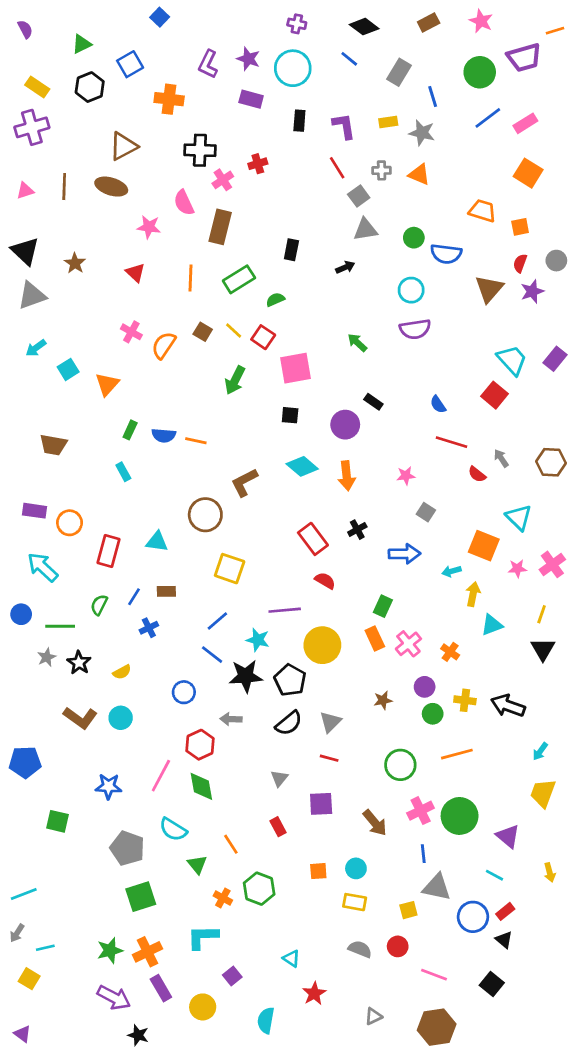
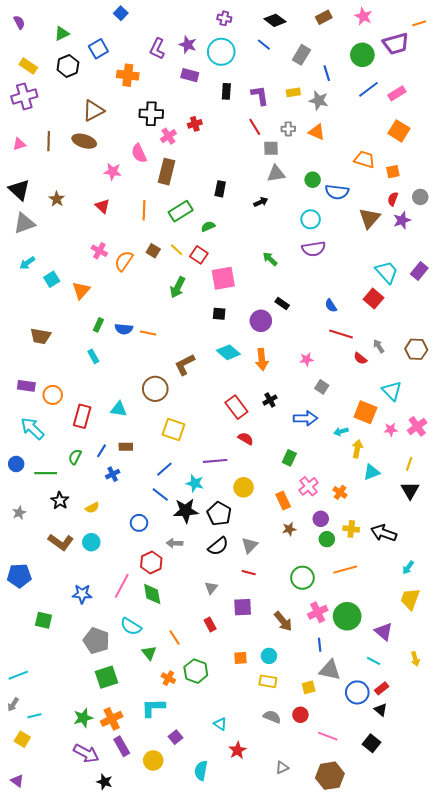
gray square: (359, 196) -> (271, 148), turned 35
orange rectangle: (375, 638) -> (283, 501), moved
yellow circle: (322, 645) -> (244, 487), size x0.7
gray star: (47, 657) -> (19, 513), moved

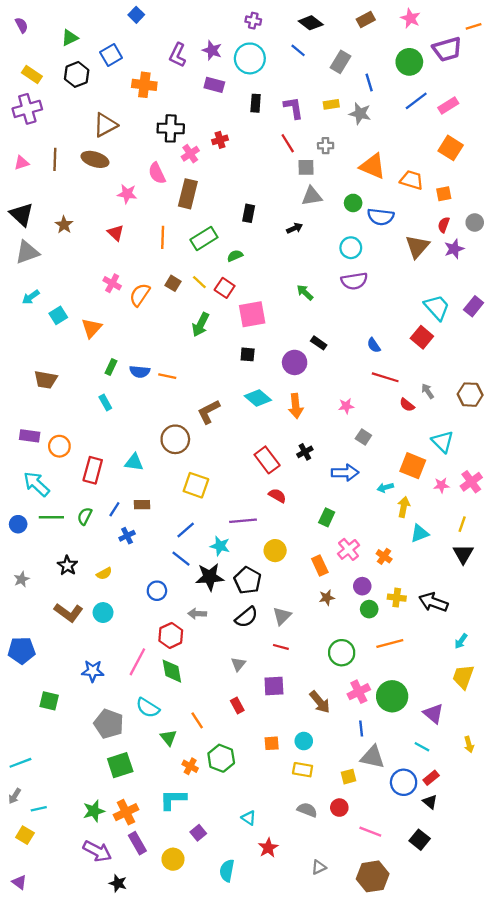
orange triangle: (317, 132) -> (373, 166), moved, size x1.4
green line: (46, 473) -> (51, 517), moved

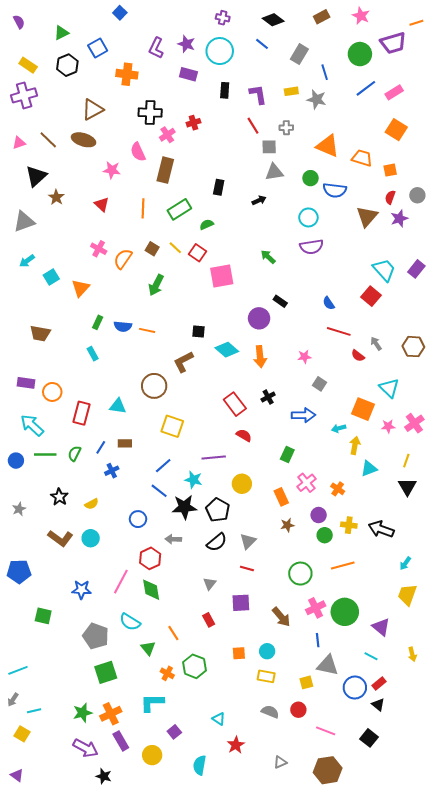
brown line: (55, 159) -> (48, 140), turned -48
black triangle: (22, 214) -> (36, 176), moved, turned 35
green arrow: (201, 325) -> (156, 285), moved
black square: (248, 354) -> (199, 331), moved

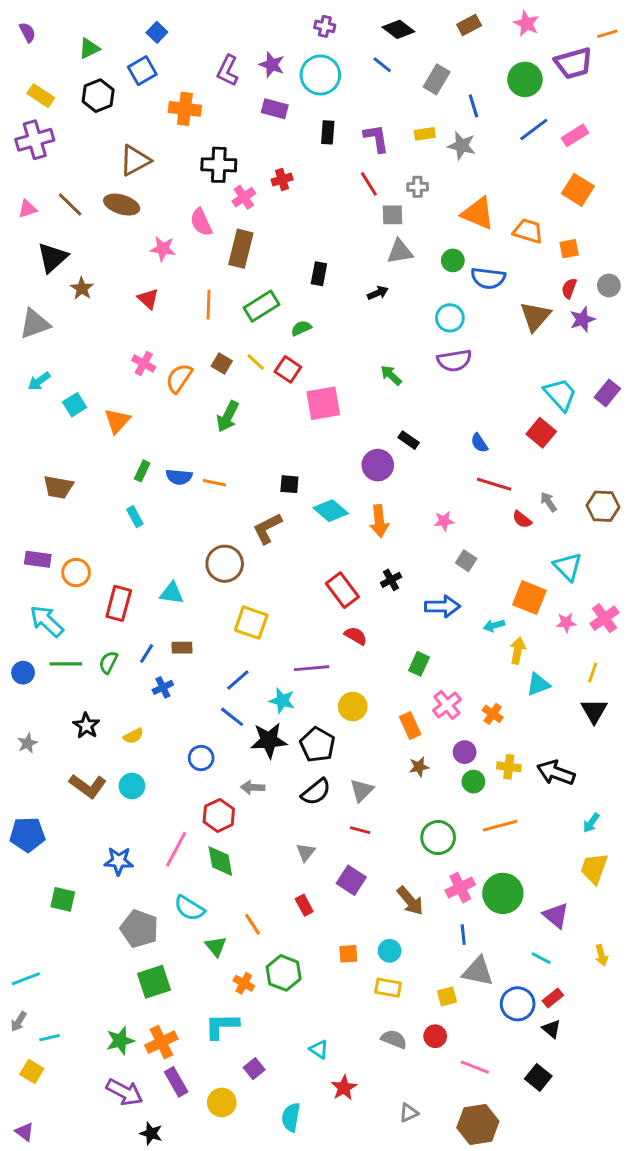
blue square: (120, 13) -> (157, 32), moved
purple square: (241, 603) -> (351, 880), turned 36

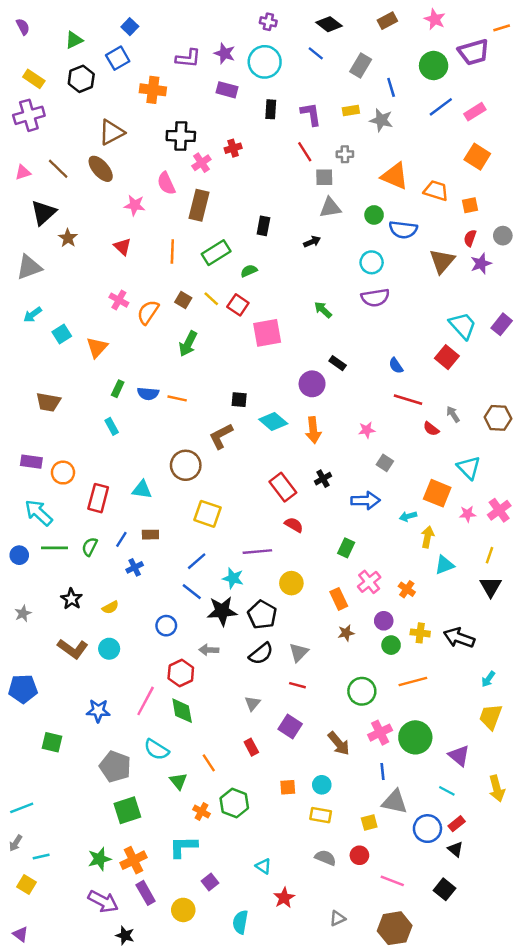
purple L-shape: (228, 71) -> (188, 58), turned -110
brown ellipse: (122, 205) -> (101, 169), turned 32
yellow arrow: (602, 955) -> (497, 788), size x1.5

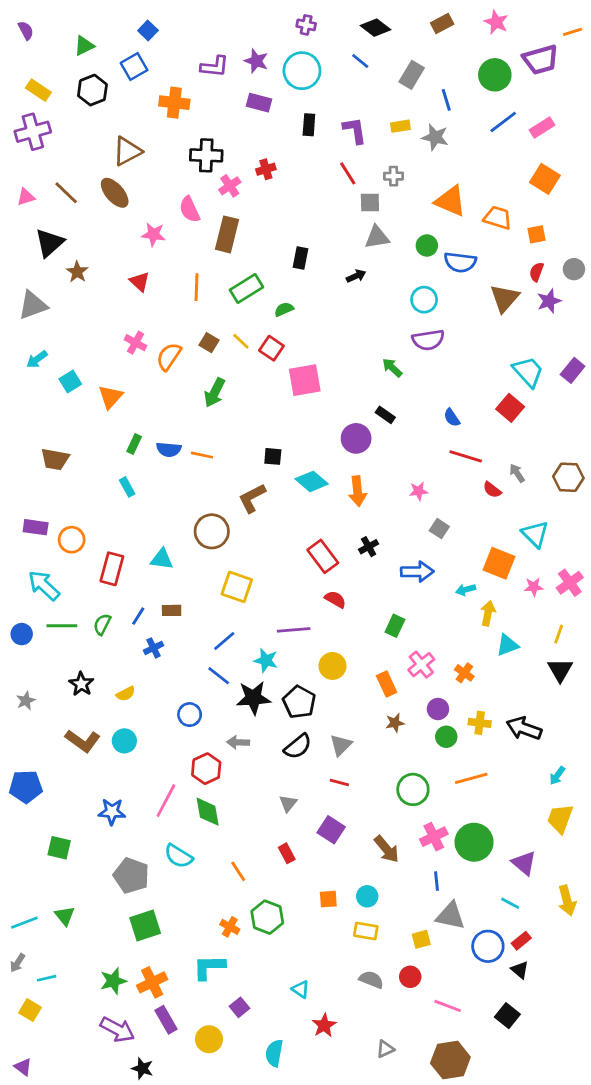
green arrow: (323, 310) -> (392, 368), moved
green triangle: (178, 781) -> (65, 916), moved

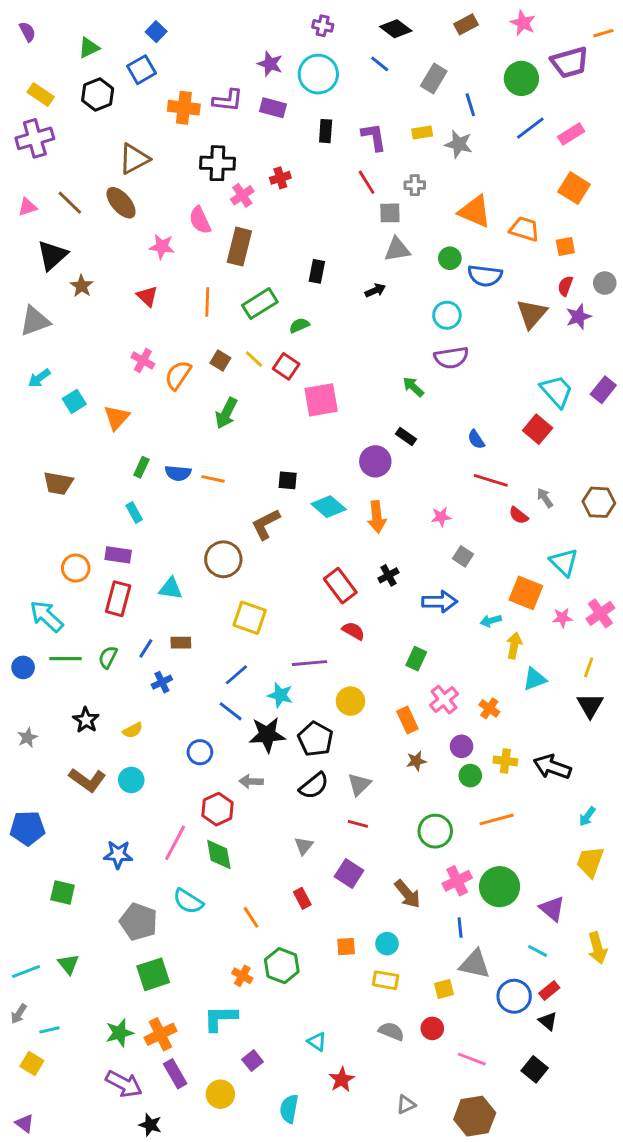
purple L-shape: (215, 67) -> (228, 100), moved
purple rectangle: (36, 527) -> (118, 555), moved

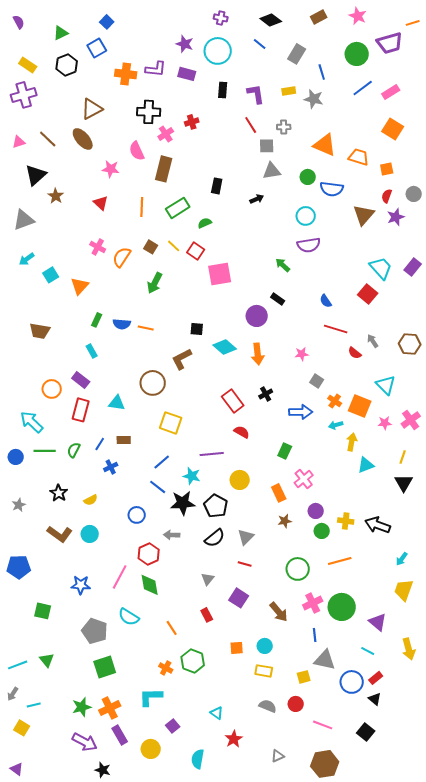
purple rectangle: (118, 555) -> (81, 380), turned 30
orange cross: (489, 708) -> (335, 401), moved

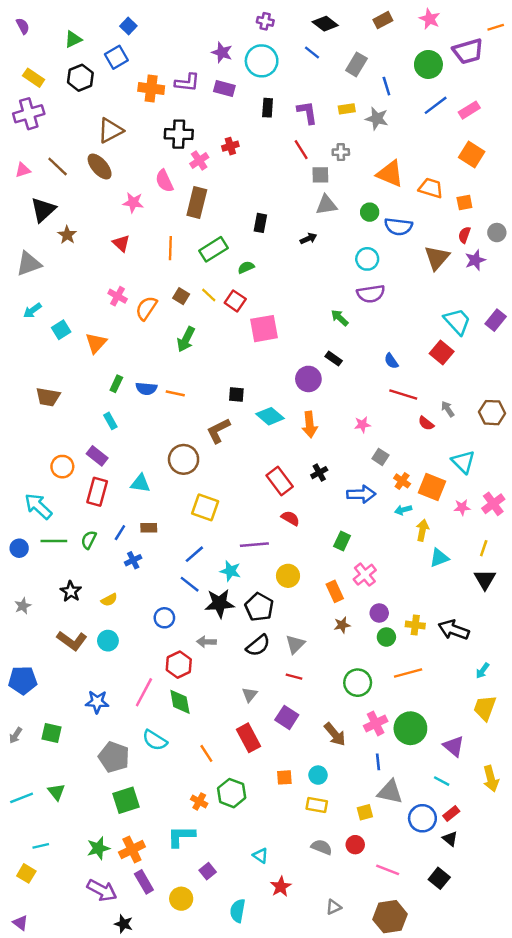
red rectangle: (207, 615) -> (248, 738), size x1.6
gray arrow: (13, 694) -> (16, 735), moved

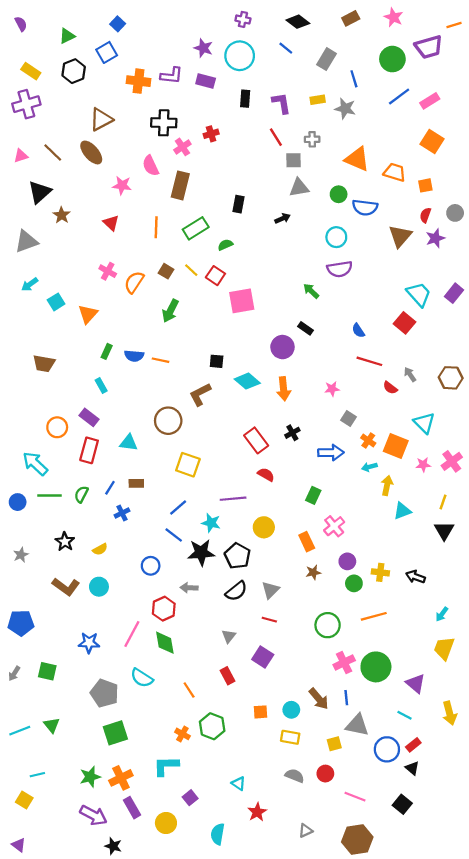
black arrow: (454, 630) -> (415, 577), size x0.7
brown arrow: (335, 734) -> (319, 699), moved
red rectangle: (248, 738) -> (228, 676), size x0.7

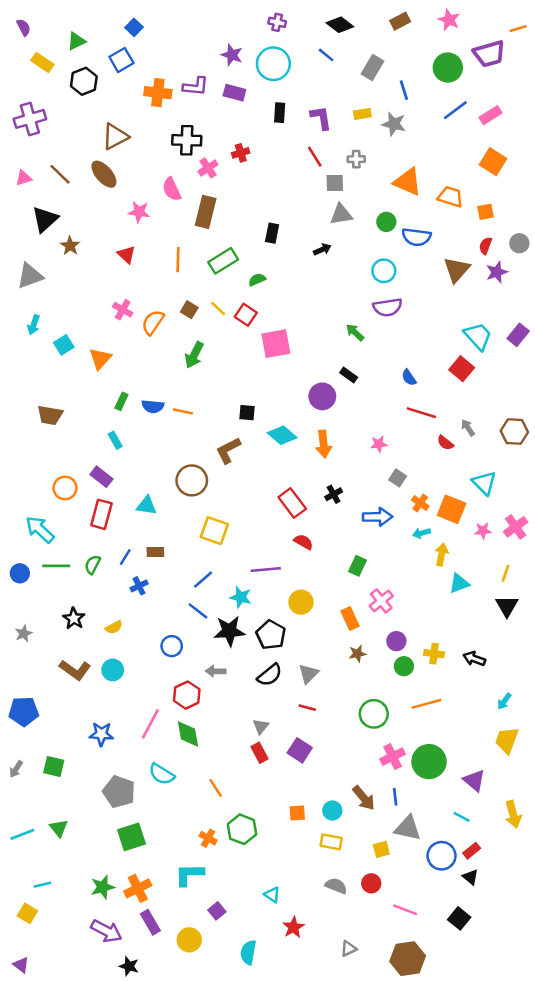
yellow rectangle: (31, 71) -> (42, 62), moved
cyan arrow: (30, 284) -> (34, 325), turned -35
red rectangle: (228, 676) -> (260, 753), moved

